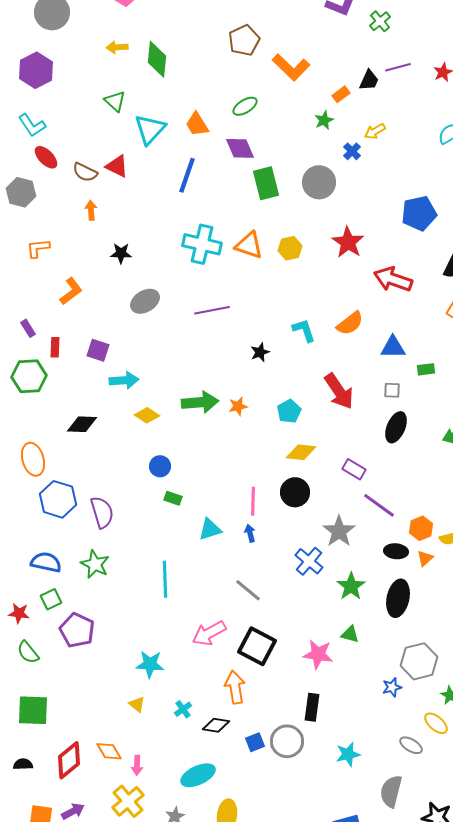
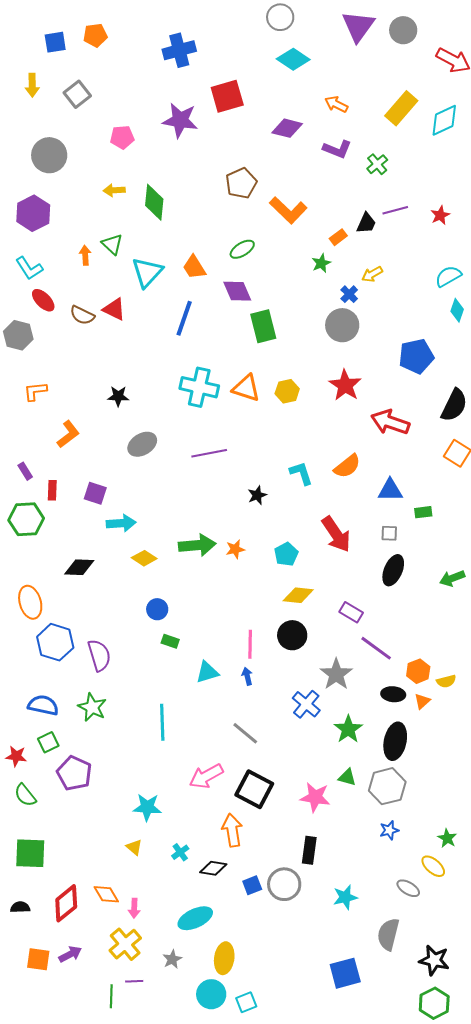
gray circle: (319, 182) -> (342, 325), moved
orange arrow: (91, 210) -> (85, 255), moved
gray hexagon: (419, 661) -> (387, 786), moved

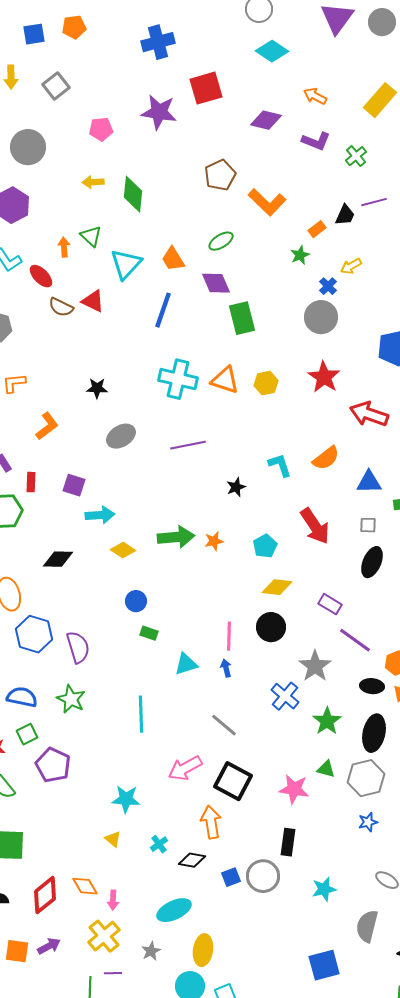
red ellipse: (43, 300) -> (41, 276), moved

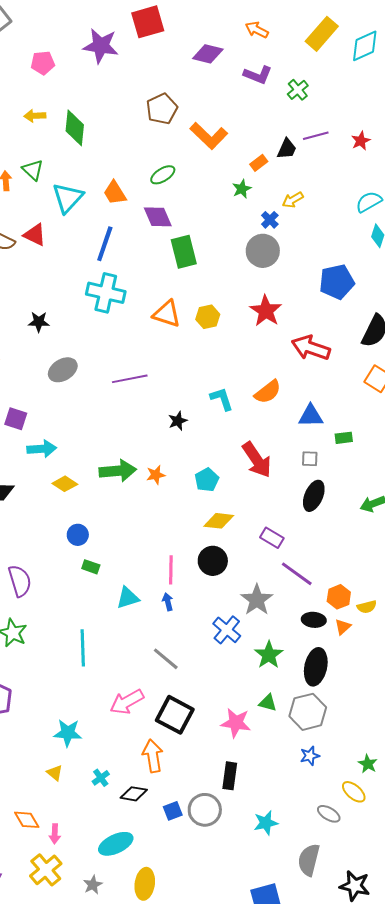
cyan cross: (178, 379) -> (106, 293), moved

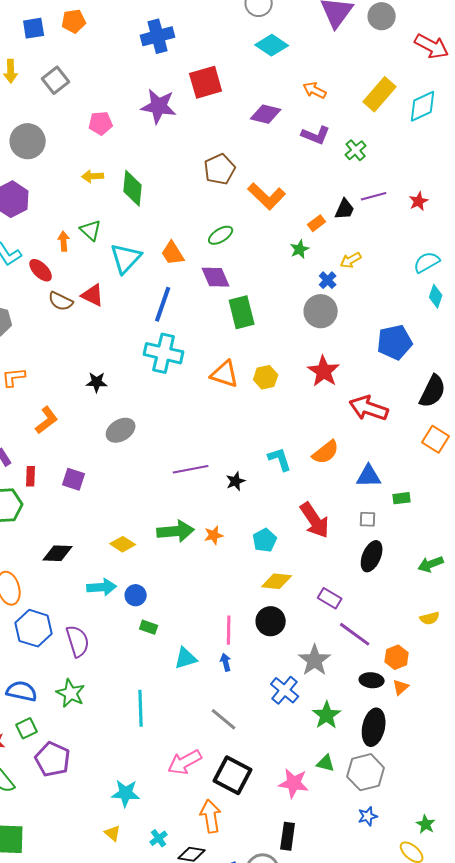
purple line: (130, 379) -> (191, 469), moved
cyan arrow: (42, 449) -> (102, 587), moved
yellow semicircle: (367, 607) -> (430, 618), moved

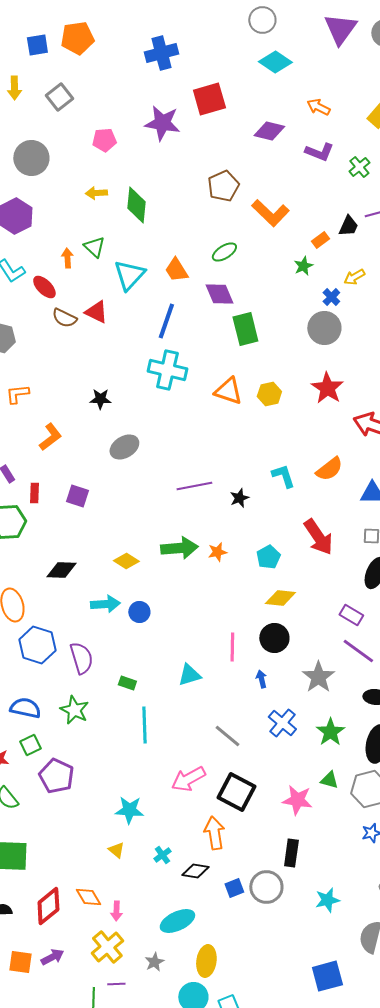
orange pentagon: (74, 21) -> (77, 38), size x1.4
purple rectangle: (330, 598) -> (351, 615), moved
green rectangle: (149, 627) -> (127, 683), moved
blue arrow: (226, 662) -> (261, 679), moved
blue cross: (285, 690) -> (282, 723), moved

